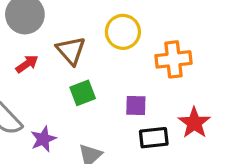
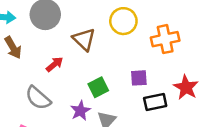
red arrow: (27, 64) -> (55, 64), moved
green square: (83, 93) -> (98, 87), moved
purple star: (43, 139) -> (80, 111), moved

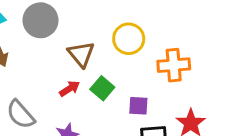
red arrow: (55, 64) -> (70, 89), moved
green square: (98, 87) -> (102, 88), moved, turned -30

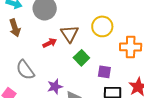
red arrow: (70, 89) -> (50, 43), moved

